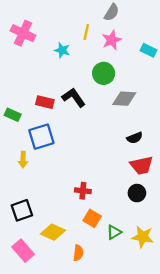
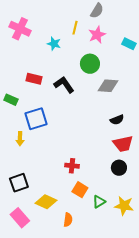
red rectangle: (45, 102) -> (34, 79), moved

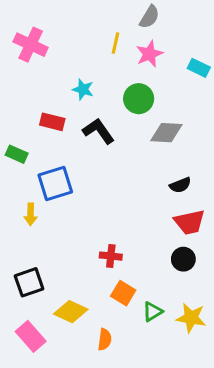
cyan star: (54, 44) -> (83, 89), moved

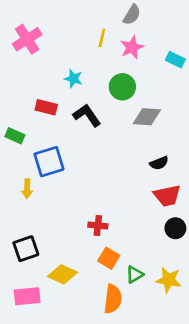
pink cross: (31, 45) -> (27, 39), turned 32
black circle: (183, 259) -> (175, 228), moved
pink rectangle: (31, 336) -> (27, 296), turned -55
orange semicircle: (105, 339) -> (113, 299), moved, size x1.5

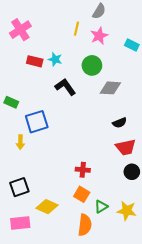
red rectangle: (46, 107) -> (35, 61), moved
red cross: (98, 226) -> (83, 170), moved

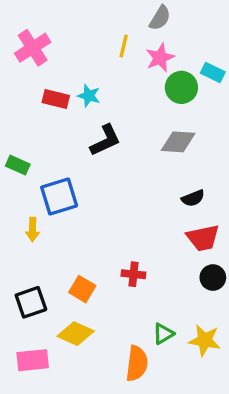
green circle: (92, 65) -> (181, 87), moved
black L-shape: (65, 87) -> (105, 140), turned 100
orange square: (82, 194) -> (82, 289), moved

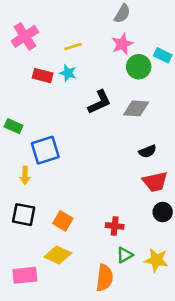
yellow line: (124, 46) -> (73, 47), moved, turned 60
black L-shape: (105, 140) -> (99, 102), moved
red cross: (133, 274) -> (115, 226), moved
black square: (31, 302) -> (24, 215), moved, turned 30

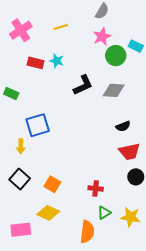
yellow line: (73, 47) -> (61, 27), moved
green rectangle: (14, 126) -> (11, 94), moved
black square: (24, 215) -> (20, 179), turned 30

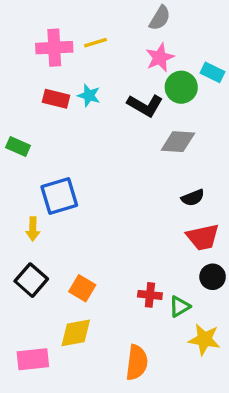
pink cross: (21, 30) -> (54, 48), moved, turned 30
black L-shape: (83, 85) -> (145, 105), moved, turned 55
yellow diamond: (48, 213) -> (76, 333), turned -35
green triangle: (104, 213) -> (180, 306), moved

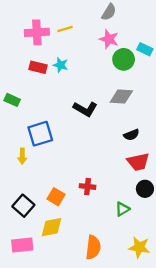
pink star: (160, 58) -> (109, 39), turned -30
black L-shape: (145, 105) -> (85, 109), moved
black square: (31, 280) -> (23, 206), moved
red cross: (150, 295) -> (88, 187), moved
yellow star: (204, 339) -> (139, 247), moved

